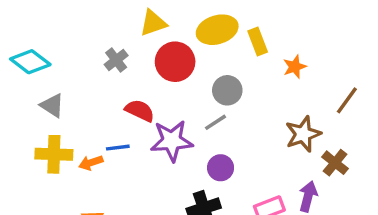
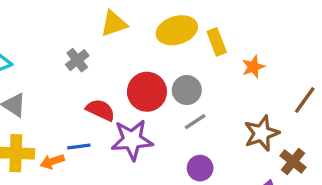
red circle: (175, 62) -> (147, 92), moved
gray line: (215, 122) -> (195, 122), moved
purple circle: (221, 168) -> (200, 168), moved

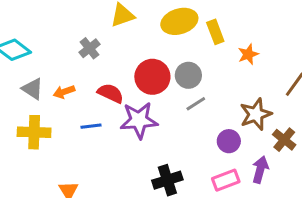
orange arrow: (52, 161) -> (64, 92), moved
purple circle: (200, 168) -> (229, 141), moved

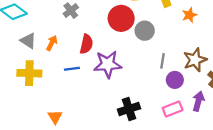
red circle: (152, 77) -> (121, 18), moved
orange arrow: (64, 92) -> (52, 43), turned 136
red semicircle: (110, 93) -> (86, 44), turned 78
gray line: (196, 104) -> (163, 61), moved, turned -48

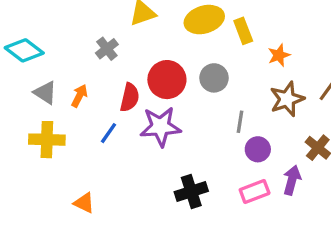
red circle: (121, 18) -> (167, 80), moved
brown star: (195, 60) -> (287, 99), moved
blue line: (72, 69) -> (109, 133), turned -48
orange triangle: (55, 117) -> (84, 203), turned -32

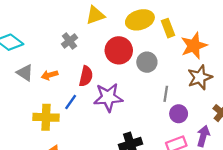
orange star: (279, 55) -> (194, 46), size x1.6
red circle: (167, 80) -> (119, 50), moved
orange arrow: (79, 96) -> (50, 75), turned -133
yellow cross: (47, 140) -> (46, 117), moved

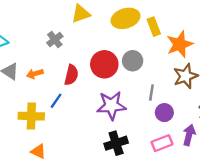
red circle: (119, 50) -> (104, 64), moved
purple star: (108, 97) -> (111, 105), moved

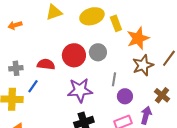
gray cross: (55, 40) -> (16, 68), moved, turned 32
orange arrow: (35, 74) -> (15, 25), moved
red semicircle: (71, 75) -> (46, 64), turned -96

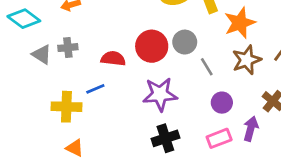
gray cross: (16, 68) -> (68, 48), moved
gray line: (114, 79) -> (207, 67), moved, turned -40
blue line: (33, 86) -> (95, 89), turned 32

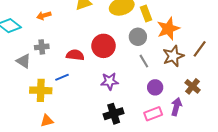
gray circle: (185, 42) -> (138, 37), moved
gray triangle: (42, 54) -> (24, 61), moved
purple star: (160, 94) -> (110, 81), size x0.7
orange triangle: (75, 148) -> (47, 121), turned -40

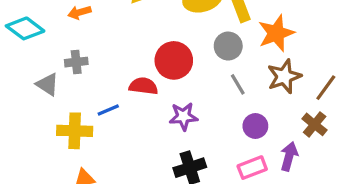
brown line: (200, 49) -> (326, 88), moved
red semicircle: (75, 55) -> (143, 86), moved

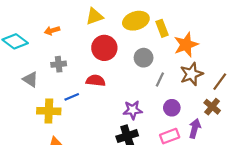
gray circle: (228, 46) -> (144, 58), moved
red circle: (174, 60) -> (104, 48), moved
gray cross: (76, 62) -> (59, 64), moved
gray line: (238, 84) -> (160, 79), turned 56
purple star: (183, 116) -> (133, 110), moved

